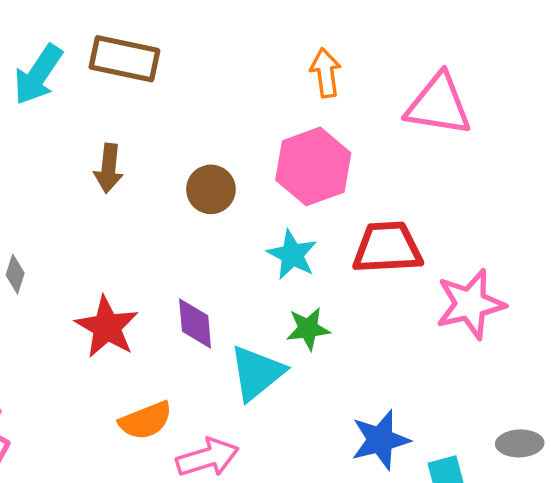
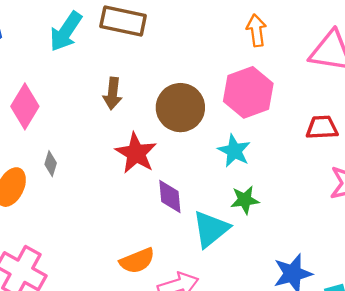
brown circle: (211, 189) -> (180, 108), size x1.5
red trapezoid: (387, 248) -> (322, 127), moved, size x0.7
red star: (107, 327) -> (136, 153), moved

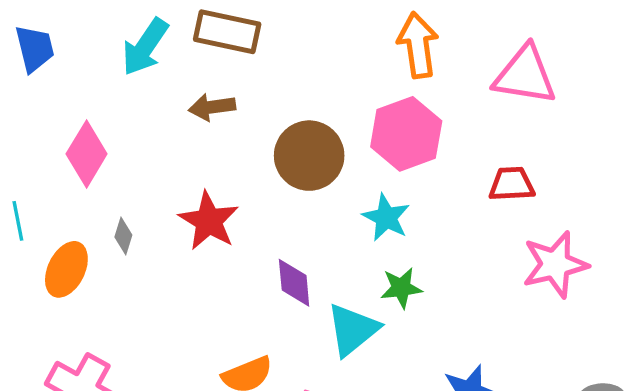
orange arrow: (256, 30) -> (418, 45), size x1.4
brown arrow: (113, 94) -> (212, 107), moved, turned 76
red star: (136, 153) -> (209, 221), moved

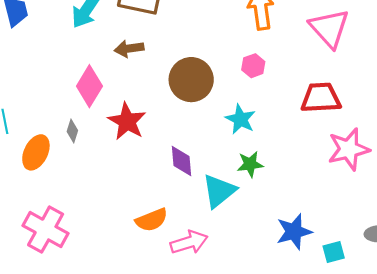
pink triangle: (525, 75) -> (329, 28), turned 39
pink hexagon: (406, 134) -> (253, 66), size x0.5
pink diamond: (87, 154) -> (89, 86), moved
red trapezoid: (512, 184) -> (321, 98), size x1.4

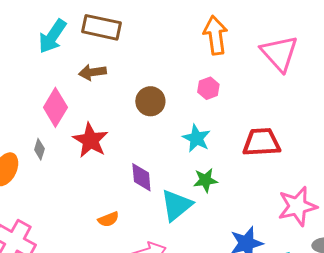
brown circle: (191, 80) -> (150, 101), size x0.7
red trapezoid: (321, 98) -> (261, 142), moved
pink star: (349, 149) -> (297, 206), moved
orange semicircle: (152, 220) -> (108, 219), moved, size x0.7

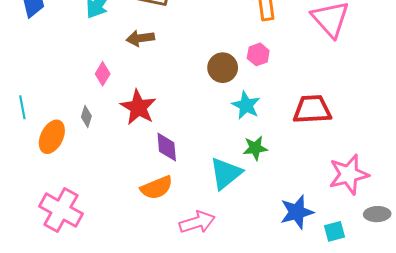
brown circle: (150, 101) -> (223, 68), moved
pink diamond: (55, 107) -> (103, 74), size x0.6
purple diamond: (141, 177) -> (167, 147), moved
orange semicircle: (108, 219) -> (157, 188), size x1.5

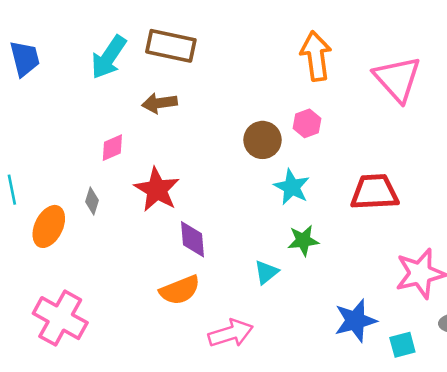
pink diamond: (103, 74) -> (112, 148), turned 35
cyan triangle: (226, 173) -> (266, 272), size x0.6

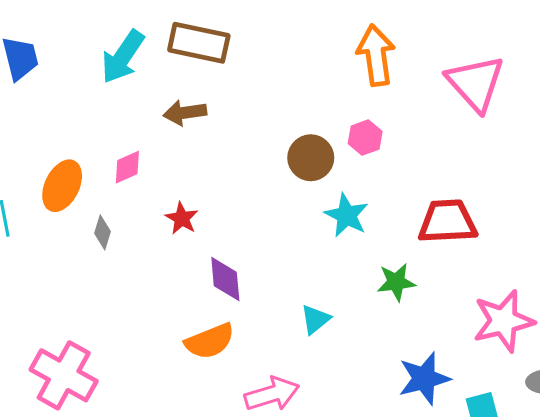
red star: (157, 190) -> (182, 218), size x0.6
orange ellipse: (49, 226) -> (62, 186), moved
green star: (303, 240) -> (396, 282), moved

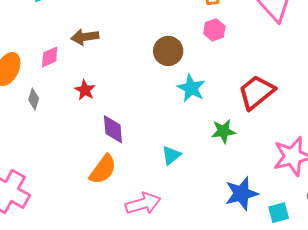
brown arrow: (185, 113) -> (85, 37), moved
pink hexagon: (365, 138) -> (214, 30), moved
red trapezoid: (448, 221) -> (256, 92), turned -36
orange semicircle: (210, 341) -> (103, 169), turned -32

